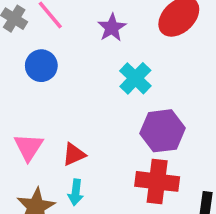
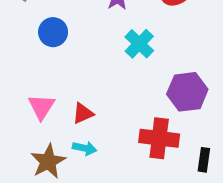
purple hexagon: (163, 131) -> (187, 92), moved
cyan arrow: (76, 192) -> (85, 148), turned -85

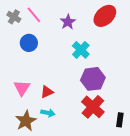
purple hexagon: (187, 92) -> (93, 79), moved
red cross: (159, 138) -> (93, 107), turned 35

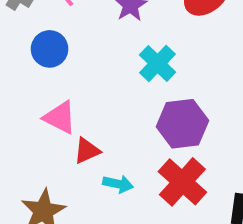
pink triangle: (22, 88) -> (60, 117), moved, turned -36
cyan arrow: (48, 113) -> (118, 184), moved

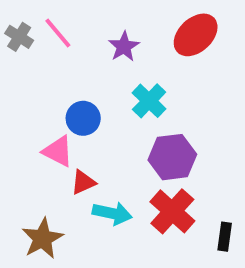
blue circle: (50, 49) -> (83, 118), moved
cyan arrow: (118, 184) -> (112, 213), size x1.4

